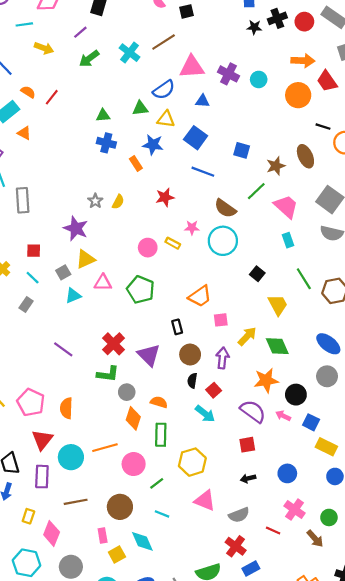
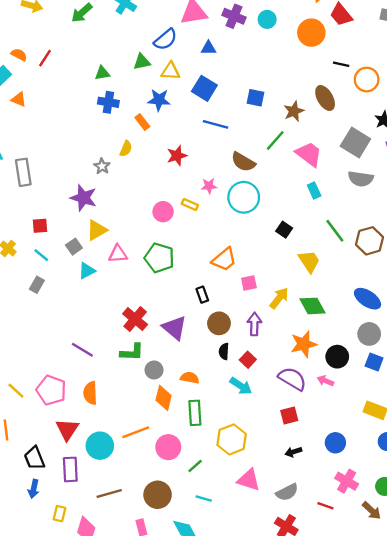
yellow semicircle: (118, 202) -> (126, 149), moved
purple line: (63, 349) -> (82, 350), moved
blue square: (311, 422) -> (374, 362), moved

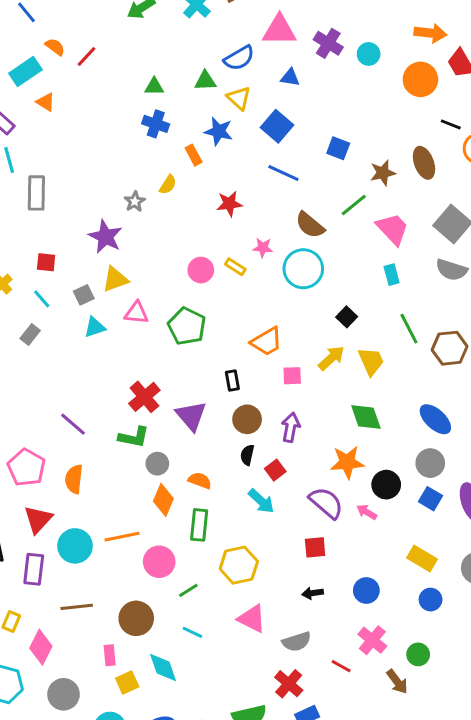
yellow triangle: (171, 71) -> (239, 98), turned 30
yellow arrow: (279, 298) -> (331, 358), moved

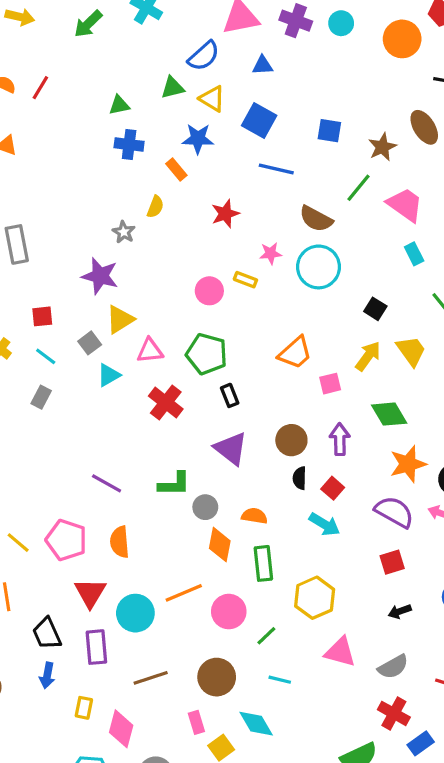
black rectangle: (232, 381) -> (230, 395), moved
red cross: (144, 397) -> (166, 403), moved
green diamond: (366, 417) -> (389, 414), moved

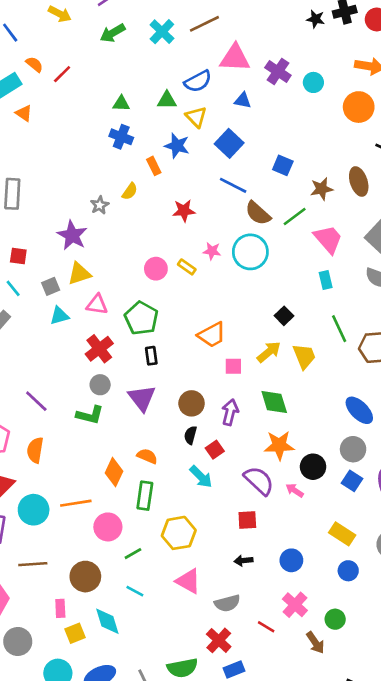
brown semicircle: (316, 219) -> (258, 213), moved
cyan circle: (319, 267) -> (250, 252), moved
gray circle: (205, 507) -> (100, 385), moved

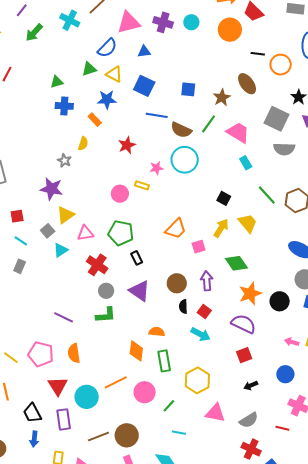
pink arrow: (295, 490) -> (292, 342), moved
brown circle: (85, 577) -> (127, 435), moved

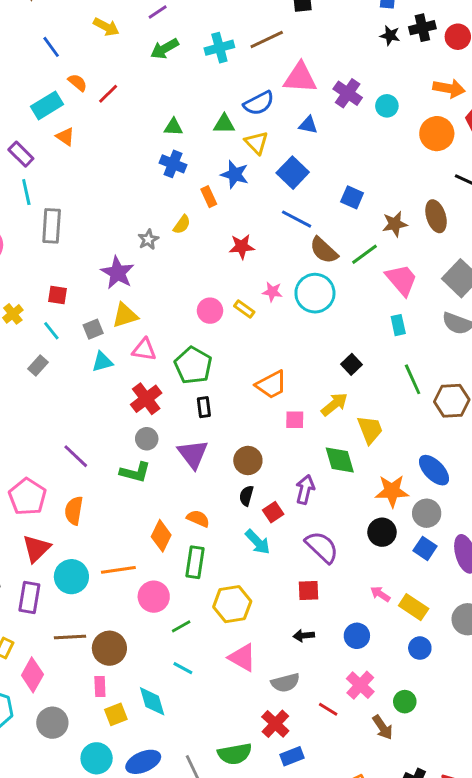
cyan cross: (70, 20) -> (219, 48), turned 30
yellow trapezoid: (248, 223) -> (370, 430), moved
purple arrow: (207, 281) -> (305, 489), moved
orange star: (250, 294) -> (392, 491), moved

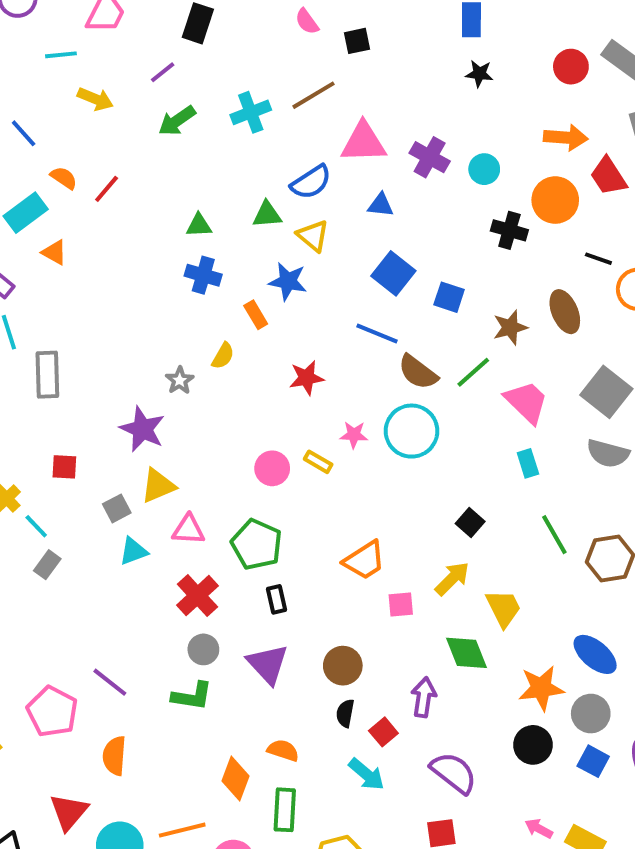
black cross: (422, 28) -> (509, 230), moved, turned 35
blue square: (293, 173) -> (393, 273), moved
cyan line: (51, 331) -> (36, 526), moved
pink pentagon: (27, 497) -> (52, 712), moved

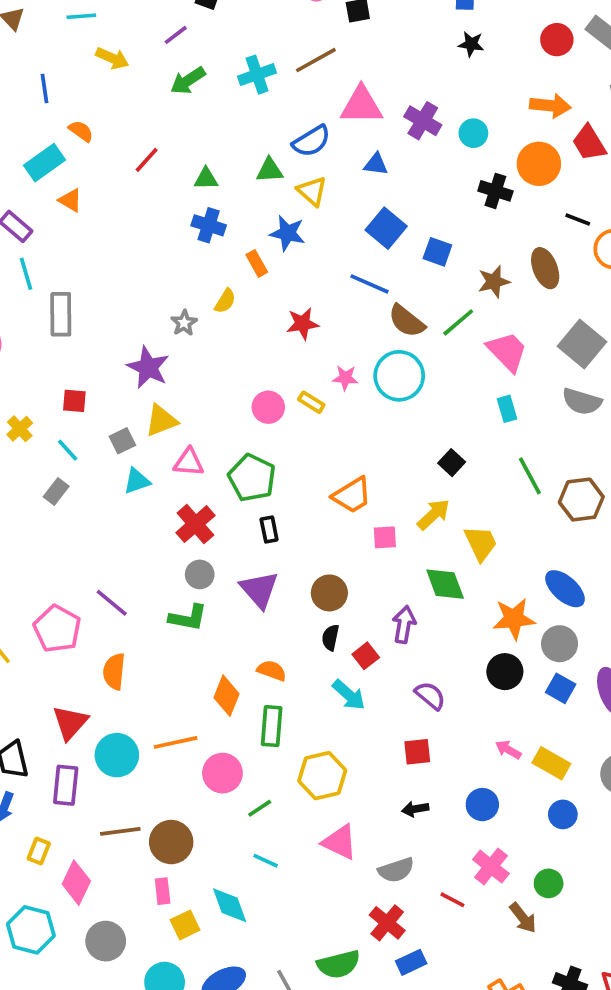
blue line: (24, 133) -> (44, 89), turned 32
red line: (107, 189) -> (147, 160), moved
cyan line: (36, 526) -> (68, 450), moved
purple semicircle: (454, 773) -> (430, 696), size x0.7

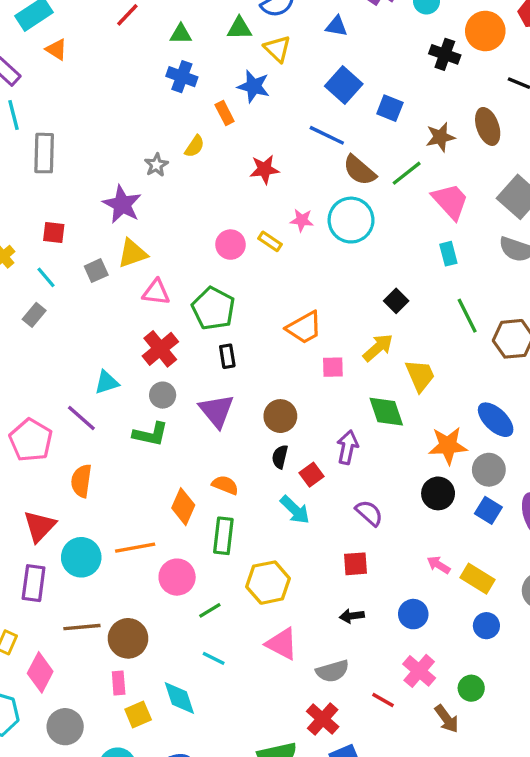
cyan triangle: (137, 481) -> (107, 382), moved

